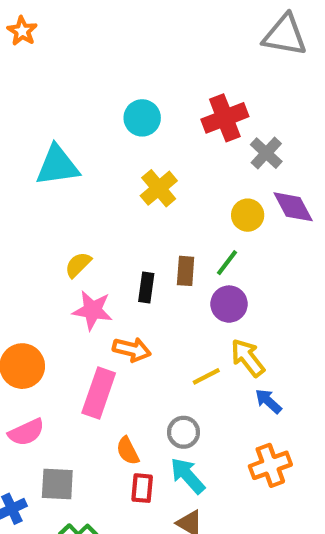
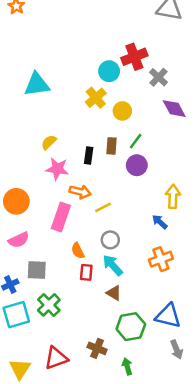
cyan circle: (142, 118) -> (109, 71), moved
yellow circle: (248, 215) -> (122, 111), moved
yellow arrow: (248, 358) -> (173, 197), moved, turned 40
yellow line: (206, 376) -> (103, 207), moved

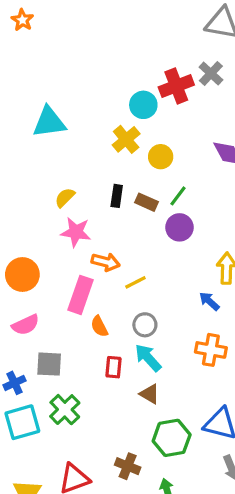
gray cross: (158, 77) -> (211, 73), moved
brown rectangle: (111, 146) -> (146, 202), turned -70
black rectangle: (89, 156) -> (117, 196), moved
orange semicircle: (78, 251) -> (99, 326), moved
orange cross: (161, 259) -> (211, 350), turned 30

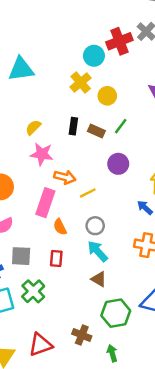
purple circle: (179, 227) -> (118, 164), moved
red rectangle: (113, 367) -> (56, 259), moved

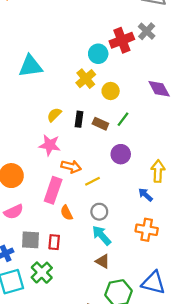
yellow semicircle: (33, 127) -> (54, 115), moved
red rectangle: (56, 259) -> (54, 242), moved

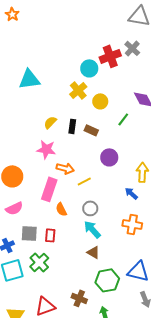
green line: (123, 119) -> (123, 119), moved

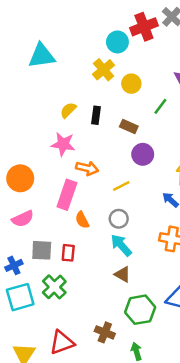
brown rectangle: (91, 130) -> (129, 127), moved
yellow line: (84, 181) -> (121, 186), moved

